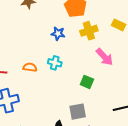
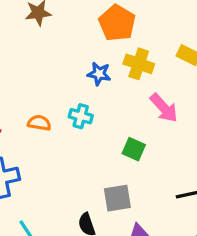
yellow cross: (89, 31) -> (139, 64), turned 36
blue star: (58, 34) -> (99, 74), moved

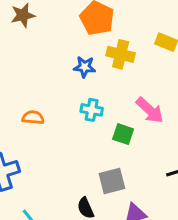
pink arrow: (164, 108) -> (150, 110), moved
cyan cross: (81, 116) -> (92, 110), moved

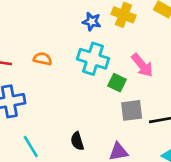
cyan cross: (92, 110) -> (93, 59), size x1.6
gray square: (112, 181) -> (132, 110), moved

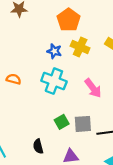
green square: (117, 83) -> (62, 122), moved, turned 32

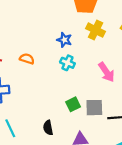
blue star: (54, 51) -> (64, 40), moved
cyan cross: (54, 81) -> (67, 63), size x0.6

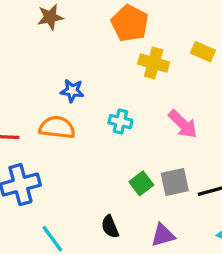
blue star: (64, 40) -> (72, 91), moved
orange semicircle: (27, 59) -> (57, 127), size x1.5

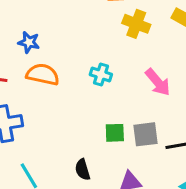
blue star: (72, 91) -> (29, 42), moved
green square: (141, 183) -> (115, 133), turned 30

